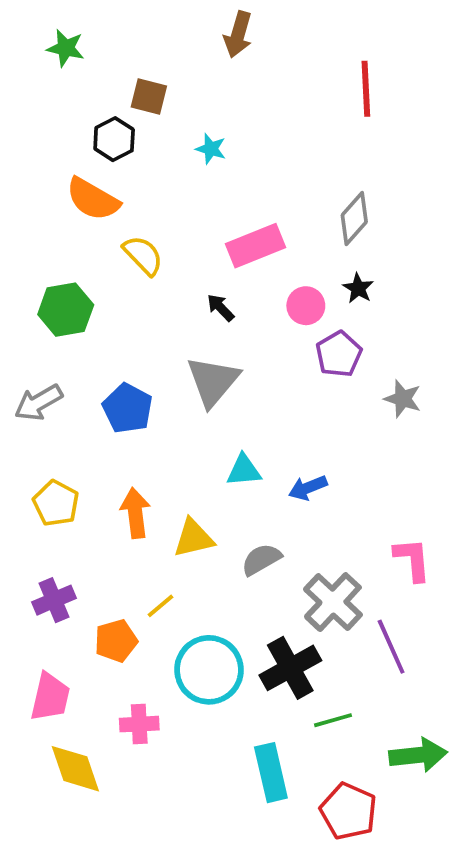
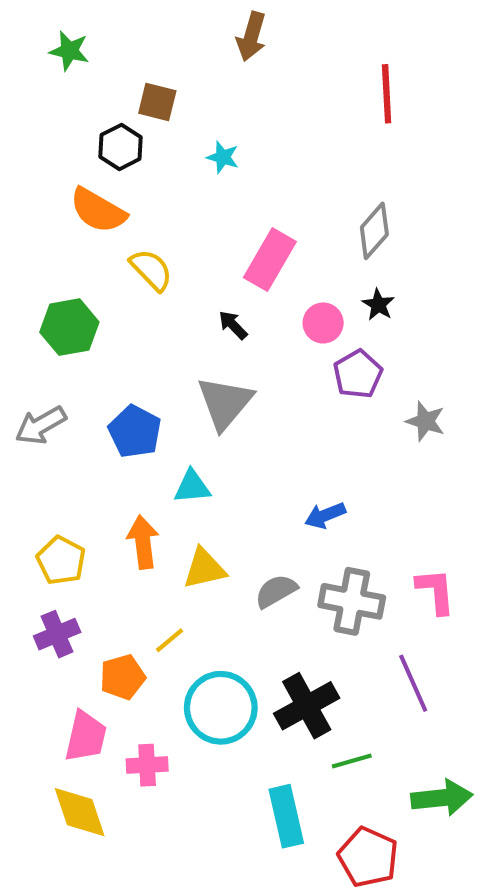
pink rectangle: (255, 246) -> (270, 260), turned -38
cyan triangle: (244, 470) -> (192, 487), moved
yellow pentagon: (56, 503) -> (61, 560), moved
gray cross: (333, 602) -> (352, 601), moved, turned -32
pink trapezoid: (50, 697) -> (86, 736), moved

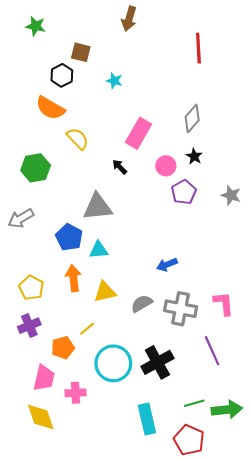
gray triangle: (225, 403) -> (98, 207), moved, turned 44
gray star: (425, 421) -> (231, 195), moved
blue pentagon: (135, 431) -> (69, 237), moved
green line: (352, 761) -> (194, 403), moved

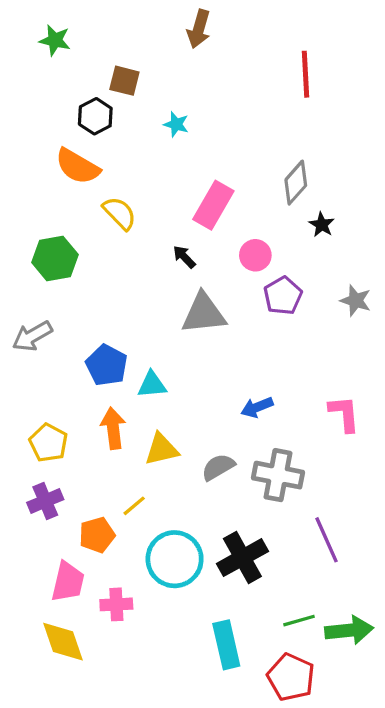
black star: (194, 156) -> (322, 225), moved
gray triangle: (98, 207) -> (204, 313), moved
pink L-shape: (224, 303) -> (344, 414), moved

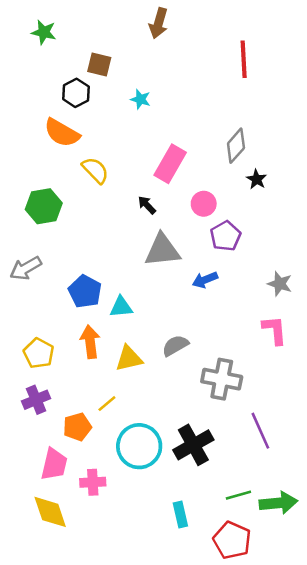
gray star: (356, 301) -> (280, 284), moved
blue arrow: (257, 407) -> (205, 280), moved
gray semicircle: (218, 467) -> (175, 346), moved
cyan rectangle: (226, 645) -> (180, 515), size x0.7

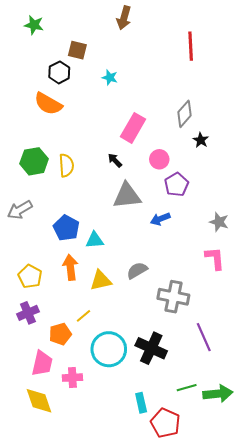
yellow semicircle: (95, 170) -> (66, 165), moved, turned 40
black cross: (193, 445) -> (151, 348), turned -36
red pentagon: (232, 540) -> (165, 423), moved

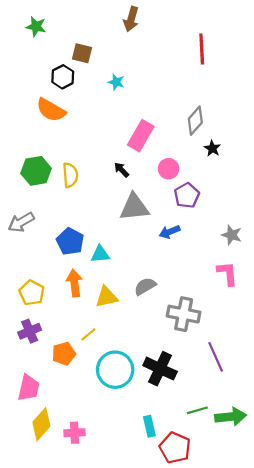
pink trapezoid: (42, 363) -> (29, 388), moved
pink cross: (72, 378) -> (75, 433), moved
yellow diamond: (39, 401) -> (41, 424), turned 60

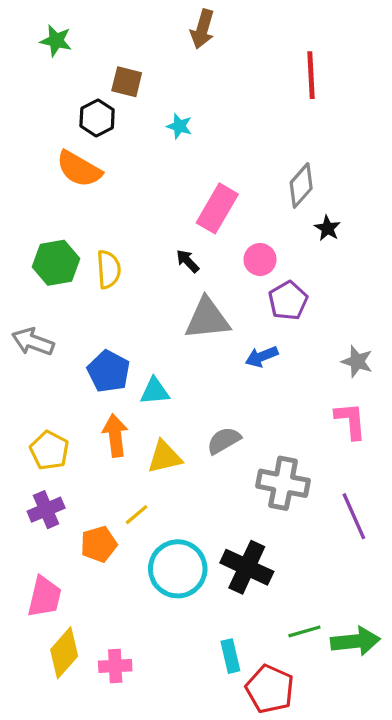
gray arrow: (21, 222) -> (33, 342), turned 50
purple line: (216, 357) -> (354, 516), moved

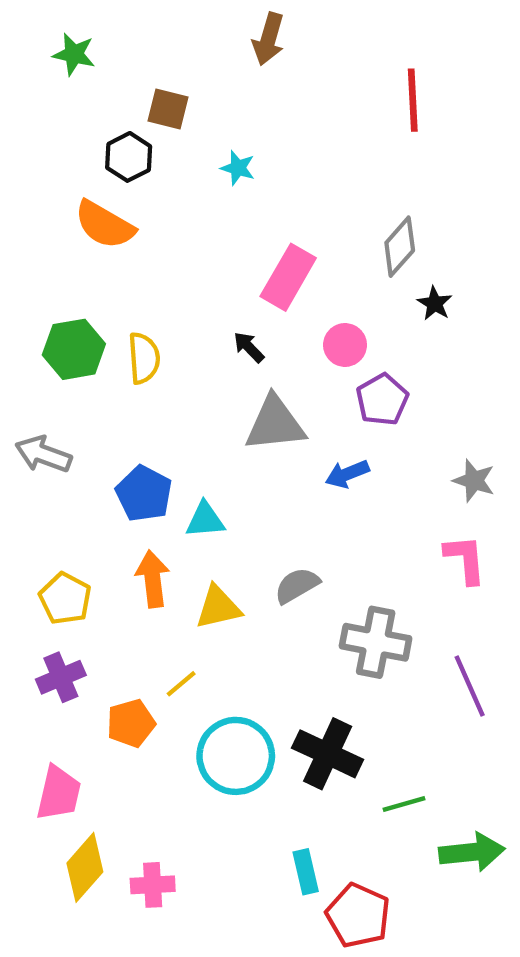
green line: (304, 631) -> (404, 804), moved

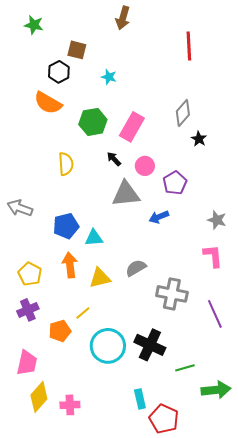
pink circle: (345, 345) -> (145, 166), moved
green hexagon: (74, 349) -> (93, 122), moved
blue pentagon: (144, 494) -> (66, 226), turned 30

